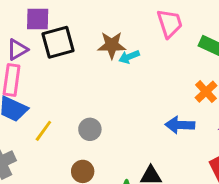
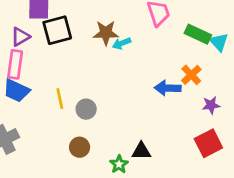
blue arrow: (180, 125) -> (168, 88), moved
yellow line: (43, 131) -> (60, 99), moved, turned -48

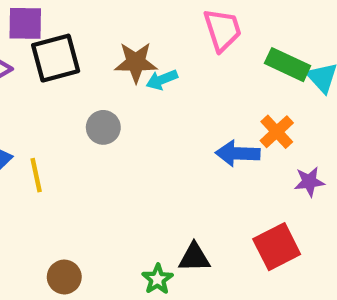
yellow line: (60, 99) -> (36, 175), moved
gray circle: (86, 109) -> (103, 127), moved
red square: (208, 143) -> (277, 247), moved
brown circle: (80, 147) -> (64, 277), moved

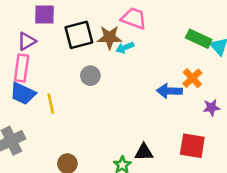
pink trapezoid: (223, 30) -> (134, 18), moved, turned -52
black square: (56, 58) -> (79, 35), moved
red square: (277, 247) -> (192, 146), turned 36

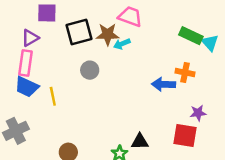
orange cross: (192, 78) -> (185, 72), turned -36
purple star: (211, 108) -> (198, 113), moved

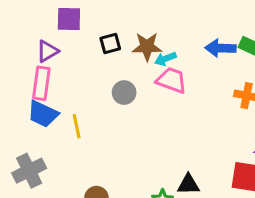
pink trapezoid: (130, 17) -> (172, 80), moved
black square: (79, 32) -> (110, 44), size x0.6
blue arrow: (164, 84) -> (221, 48), moved

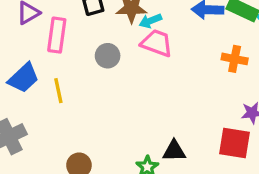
pink rectangle: (41, 83) -> (57, 35), moved
blue trapezoid: (43, 114) -> (23, 78), turned -68

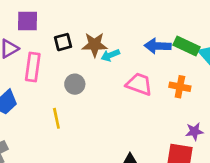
pink trapezoid: (157, 43) -> (139, 84), moved
yellow line: (58, 91) -> (56, 118), moved

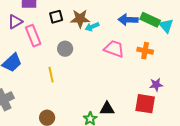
pink rectangle: (33, 67) -> (33, 36), turned -30

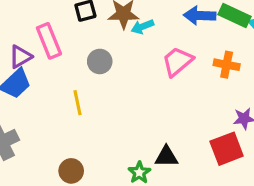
purple triangle: (15, 22) -> (20, 57), moved
pink trapezoid: (114, 49) -> (177, 61), turned -60
red square: (145, 104) -> (227, 149), turned -30

